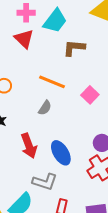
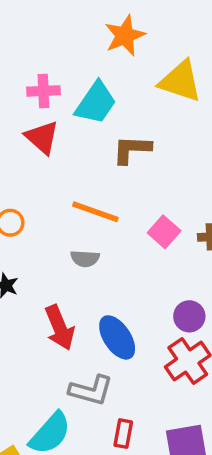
gray semicircle: (45, 108) -> (85, 259), turned 63

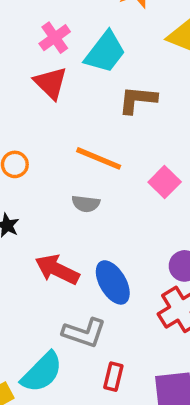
pink cross: (43, 91) -> (55, 38), turned -36
red arrow: (60, 328) -> (57, 270), turned 135

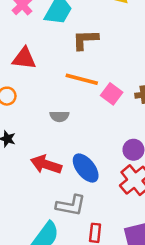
red triangle: (51, 83) -> (24, 58), moved, turned -30
orange line: (99, 158) -> (82, 79), moved

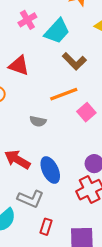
brown L-shape: (85, 40) -> (74, 61), turned -145
orange line: (82, 79) -> (64, 94), turned -48

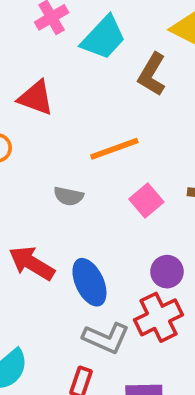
brown L-shape: (74, 61) -> (152, 74), moved, turned 75
pink square: (86, 112) -> (146, 201), moved
gray L-shape: (31, 199) -> (106, 338), moved

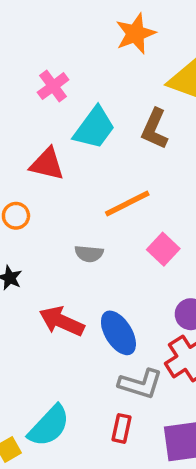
cyan trapezoid: (104, 38) -> (94, 128), moved

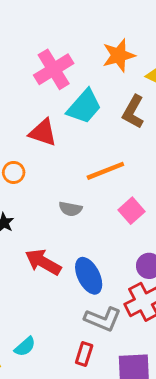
orange star: (136, 34) -> (119, 55), moved
pink cross: (53, 86) -> (54, 69), size x1.5
cyan semicircle: (49, 426) -> (25, 347), size x0.6

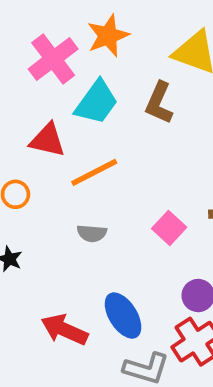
orange star: (119, 55) -> (108, 36), moved
orange line: (105, 171) -> (94, 172), moved
red arrow: (43, 262) -> (64, 330), moved

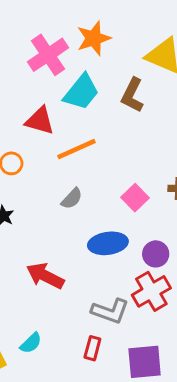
gray semicircle: (92, 233) -> (72, 199), turned -55
blue ellipse: (123, 316) -> (108, 243), moved, turned -69

